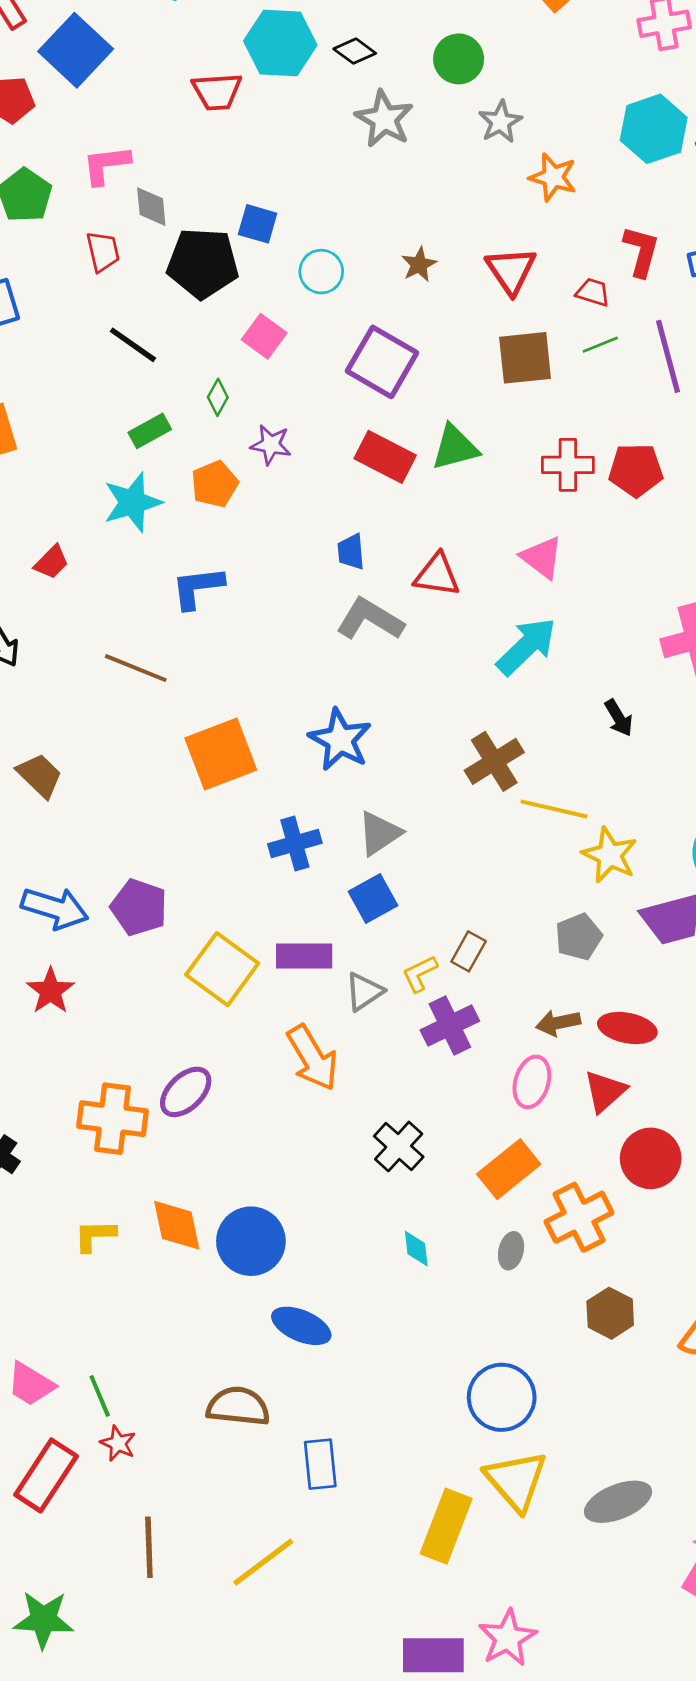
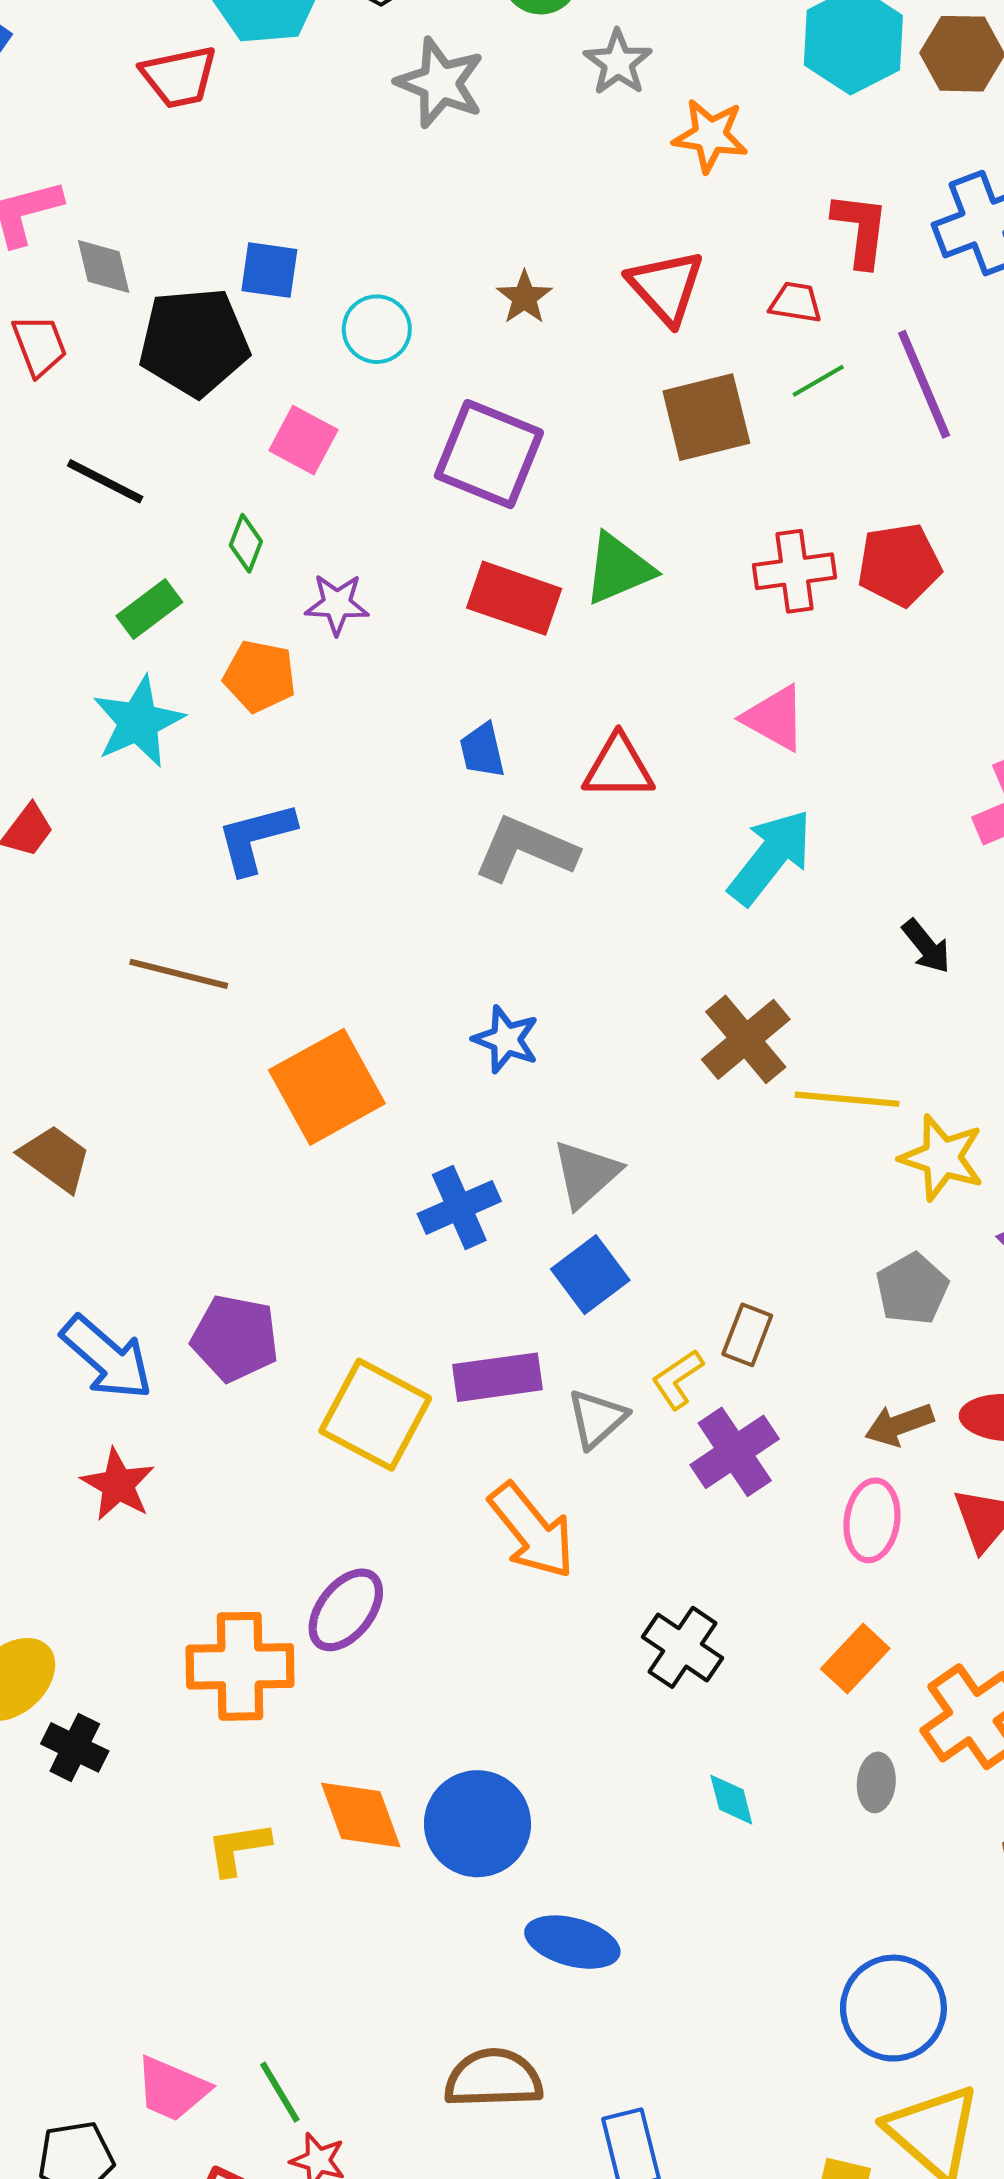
orange pentagon: (215, 484) -> (260, 676), turned -30
blue star: (340, 740) -> (506, 1039), size x0.7
blue arrow: (55, 908) -> (107, 1358), turned 32
orange rectangle: (509, 1169) -> (855, 1659), size x0.7

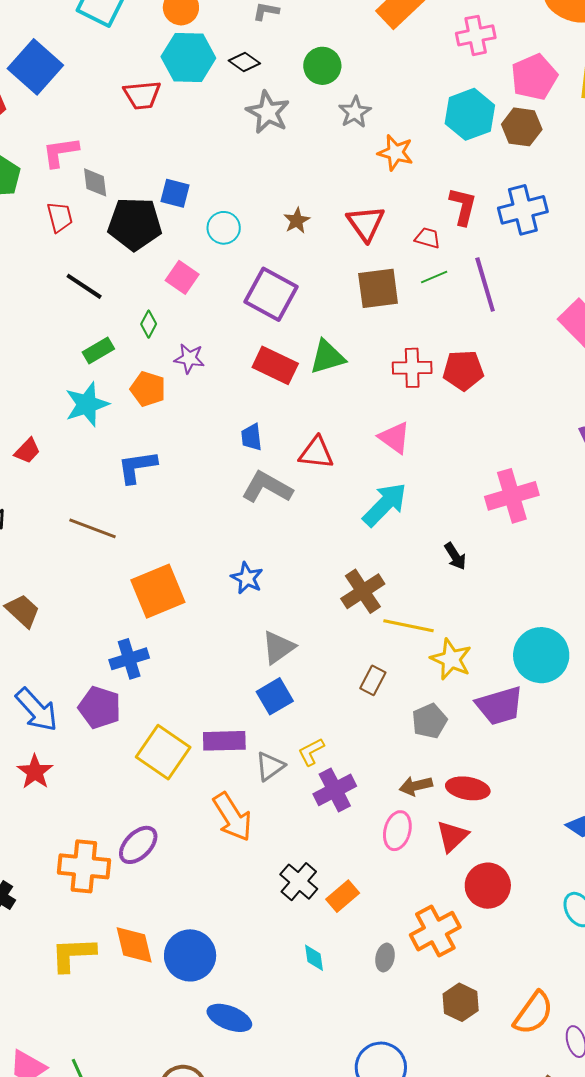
blue cross: (459, 1207) -> (129, 659), moved
brown rectangle: (747, 1335) -> (373, 680), moved
orange rectangle: (855, 1659) -> (343, 896), moved
yellow L-shape: (238, 1848) -> (73, 954), size x1.4

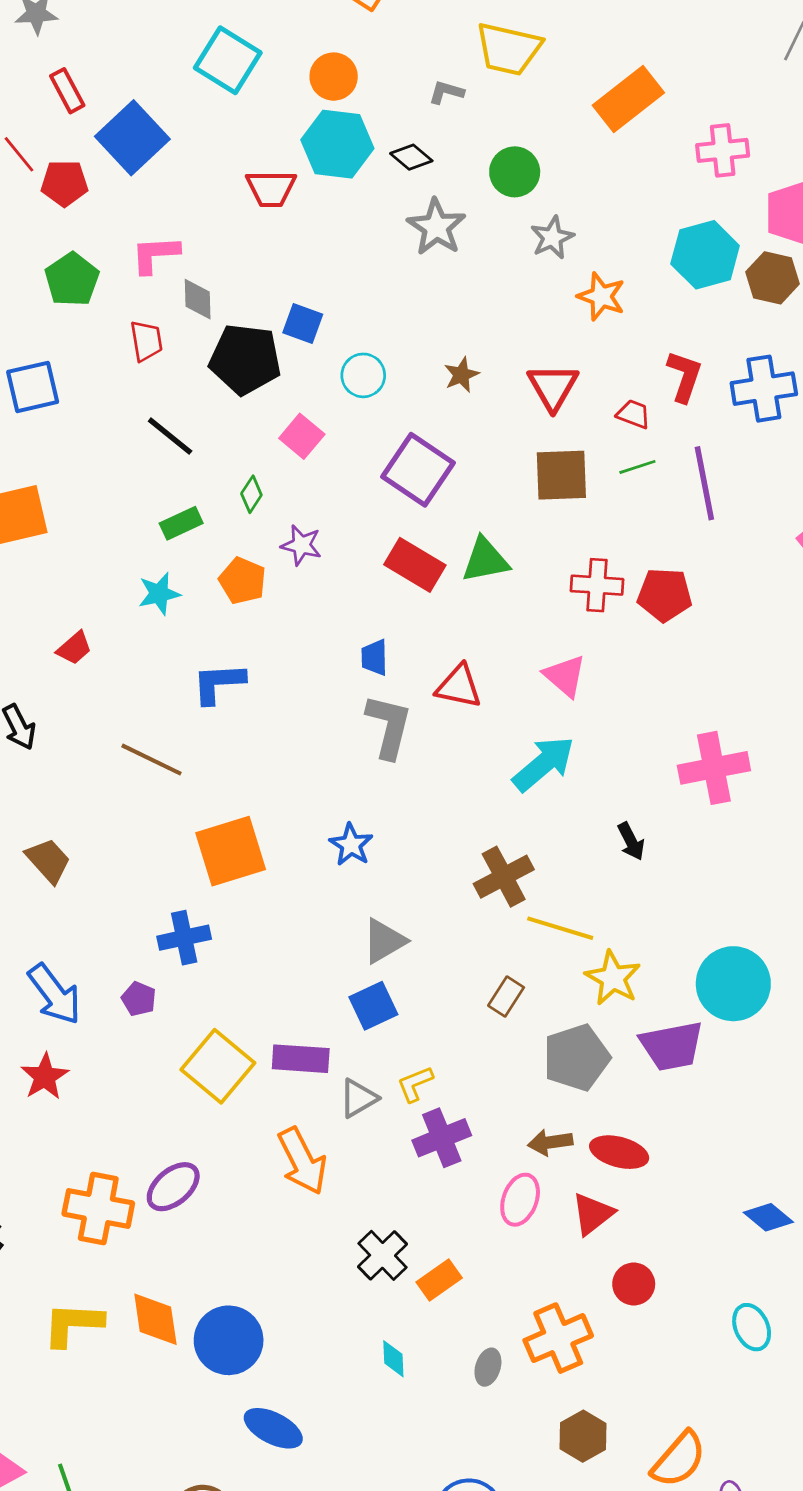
cyan star: (87, 404) -> (159, 594), size x0.7
gray L-shape: (267, 487) -> (389, 726), turned 69
purple pentagon: (100, 708) -> (139, 999), size x0.6
gray pentagon: (429, 721) -> (576, 1058), size x1.4
red circle: (488, 886) -> (634, 1284), size x0.7

